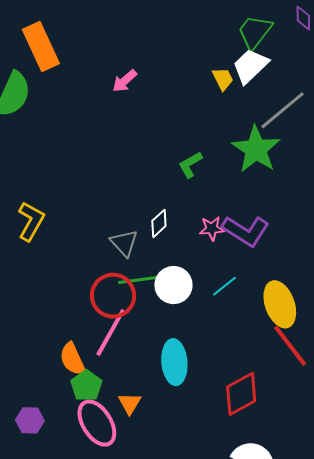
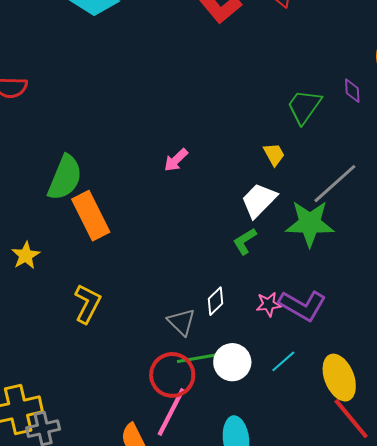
orange rectangle: (41, 47) -> (91, 216), moved
white trapezoid: (250, 66) -> (259, 200), moved
green star: (256, 149) -> (310, 223), turned -30

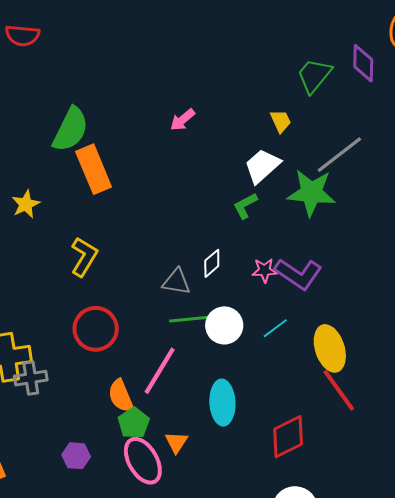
purple diamond: (352, 91) -> (363, 63), size x1.5
gray triangle: (181, 322) -> (176, 282), turned -40
red circle: (172, 375) -> (96, 329), moved

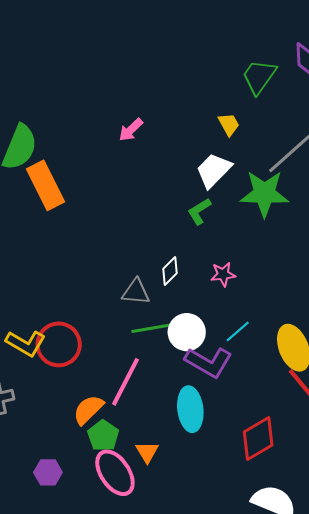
yellow L-shape: (84, 257) -> (26, 343), moved, turned 93
purple L-shape: (298, 274) -> (209, 362), moved
orange semicircle: (121, 396) -> (88, 410), turned 72

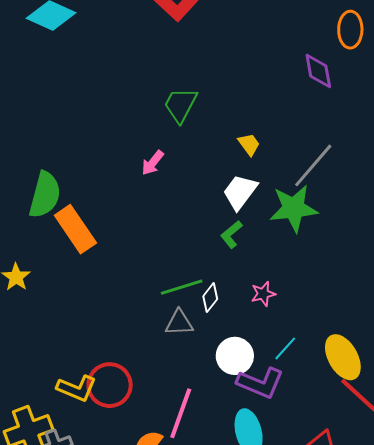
green trapezoid: (259, 76) -> (180, 105), moved
green line: (153, 328) -> (182, 287), moved

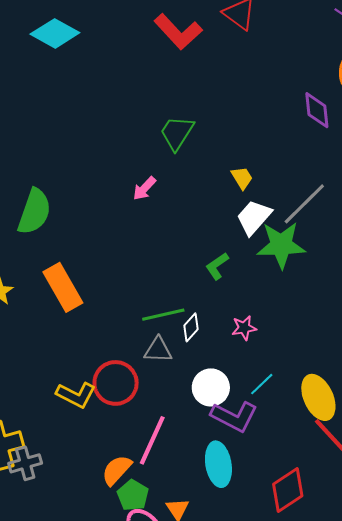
white trapezoid: (240, 192) -> (254, 217), moved
orange rectangle: (75, 229) -> (63, 287), moved
red circle: (110, 385) -> (116, 383), moved
yellow L-shape: (77, 388) -> (76, 395), moved

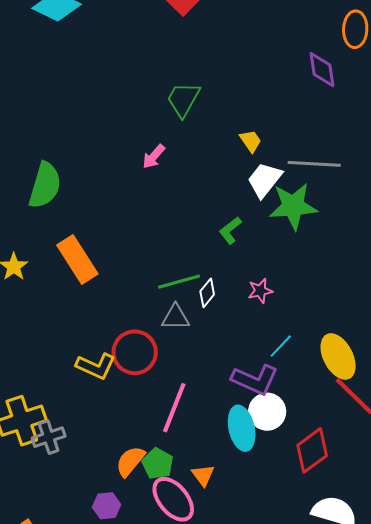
gray line: (304, 204) -> (314, 164), turned 51
white circle: (211, 387) -> (267, 412), moved
orange semicircle: (117, 470) -> (130, 461), moved

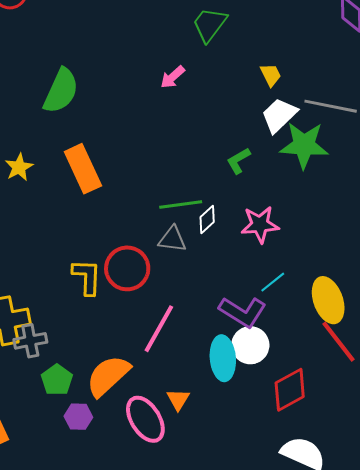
pink star: (260, 291) -> (260, 225), size x1.5
yellow L-shape: (96, 366) -> (87, 277), turned -120
orange semicircle: (130, 461) -> (108, 376), size x1.4
green pentagon: (158, 464) -> (57, 380), moved

